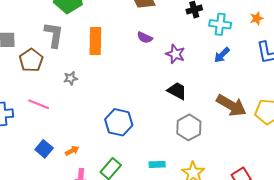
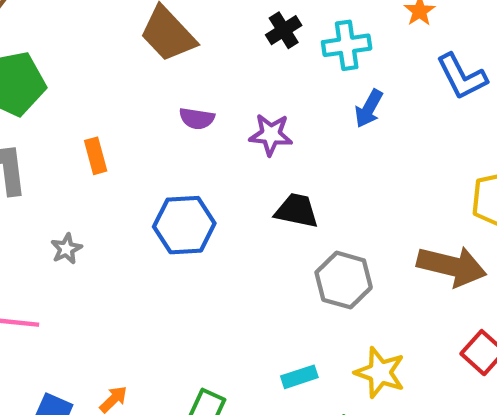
orange rectangle: (95, 41) -> (96, 156), size x0.6
brown arrow: (231, 105) -> (452, 266), moved
blue hexagon: (119, 122) -> (184, 225), moved

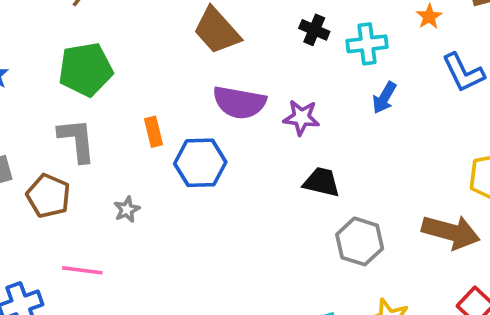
black cross: (284, 30) -> (314, 30), turned -36
purple semicircle: (197, 119) -> (239, 102), size x1.8
blue hexagon: (184, 225) -> (200, 163), moved

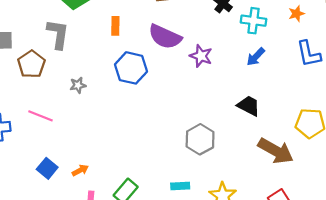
orange rectangle: (153, 132) -> (115, 26), moved
black trapezoid: (322, 182) -> (249, 106), moved
gray hexagon: (360, 241) -> (200, 139), moved

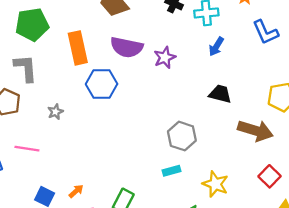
orange rectangle: (115, 26) -> (78, 48), size x1.8
purple star: (201, 56) -> (165, 58), turned -30
cyan rectangle: (180, 186) -> (171, 171), moved

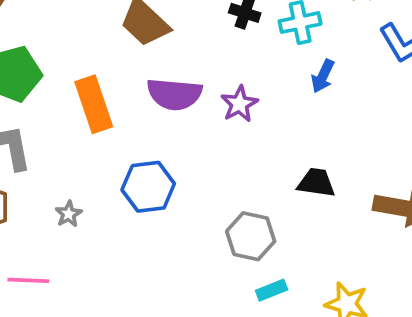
blue hexagon: (102, 84) -> (148, 187), moved
black trapezoid: (220, 94) -> (316, 183), moved
gray hexagon: (182, 136) -> (251, 236), moved

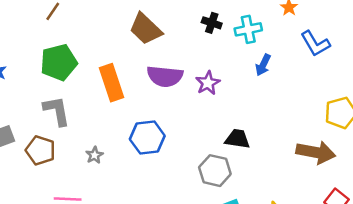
black trapezoid: (316, 183) -> (237, 139), moved

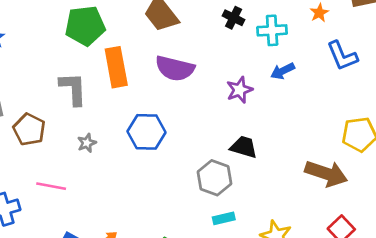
green pentagon: (59, 62) -> (85, 26), moved
blue arrow: (263, 65) -> (283, 71), turned 30
purple star: (208, 83) -> (239, 90), moved
gray L-shape: (57, 111) -> (73, 89), moved

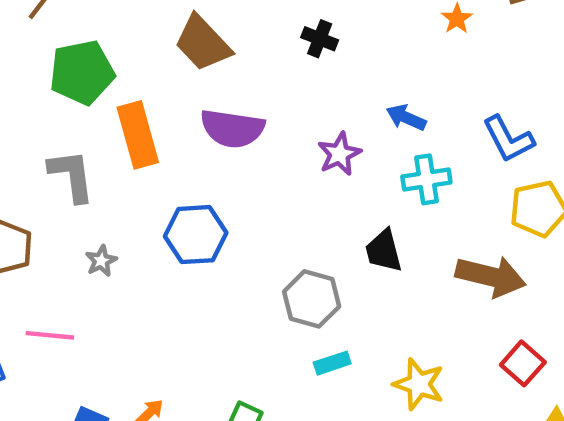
cyan cross: (272, 30) -> (426, 179), moved
blue L-shape: (342, 56) -> (508, 139), moved
blue arrow: (283, 71) -> (406, 118), turned 55
black trapezoid: (244, 147) -> (384, 251), moved, turned -116

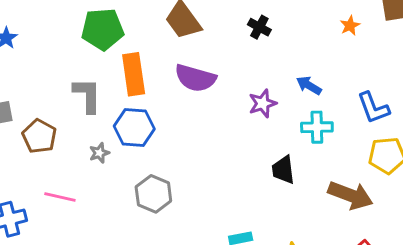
blue hexagon: (196, 235) -> (134, 128), moved
gray hexagon: (312, 299) -> (153, 194), moved

